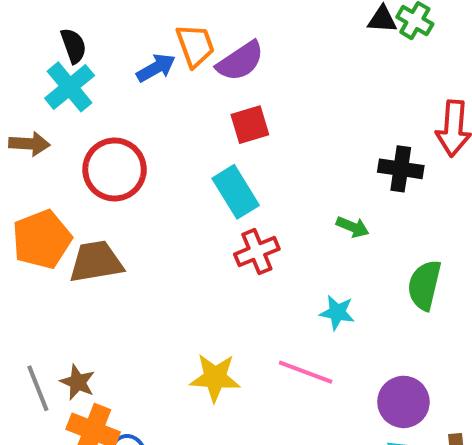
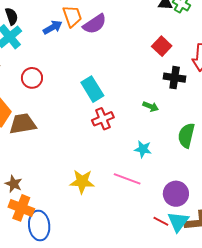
red square: (250, 125) -> (162, 46), moved, turned -30
red circle: (115, 169) -> (32, 78), size x0.7

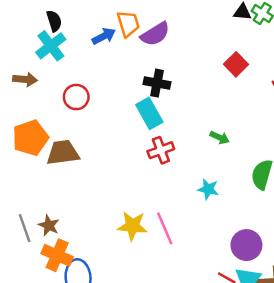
black cross: (175, 78) -> (157, 83), moved
pink line: (127, 179) -> (165, 228), moved, turned 44

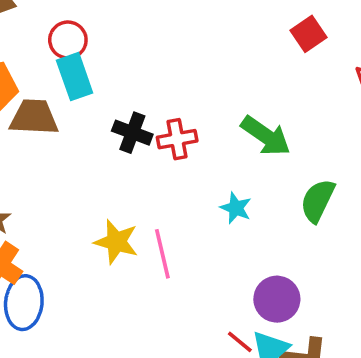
black cross: (157, 83) -> (132, 133), moved
cyan rectangle: (149, 113) -> (75, 77), moved
green arrow: (220, 137) -> (266, 136), size x1.8

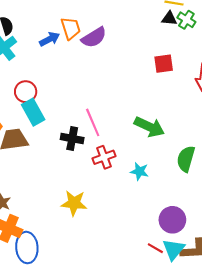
red square: (308, 34) -> (164, 64), turned 36
red cross: (177, 139) -> (104, 157), moved
pink line: (162, 254) -> (93, 122), moved

